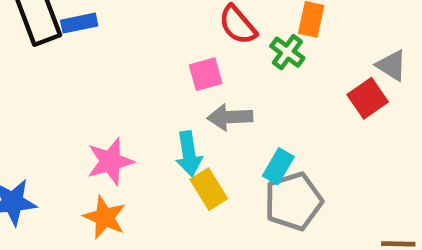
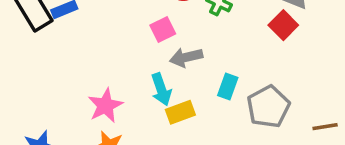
yellow rectangle: (209, 189) -> (180, 112), turned -68
gray pentagon: (293, 201) -> (268, 107), moved

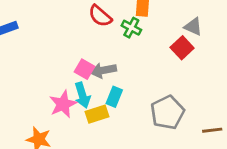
pink square: (163, 30) -> (84, 69), moved, turned -36
cyan rectangle: (228, 86) -> (114, 97), moved
pink star: (105, 106) -> (63, 104), moved

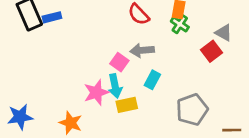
green cross: (131, 28) -> (180, 24), moved
gray arrow: (103, 70) -> (142, 50), moved
cyan rectangle: (114, 97) -> (152, 80), moved

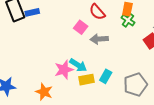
pink square: (119, 62) -> (81, 27), moved
cyan rectangle: (152, 80) -> (106, 76), moved
cyan arrow: (115, 86) -> (78, 65), turned -48

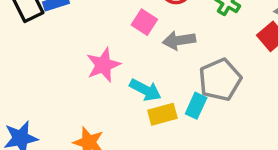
pink star: (64, 70) -> (103, 65), moved
gray pentagon: (135, 85) -> (220, 80), moved

